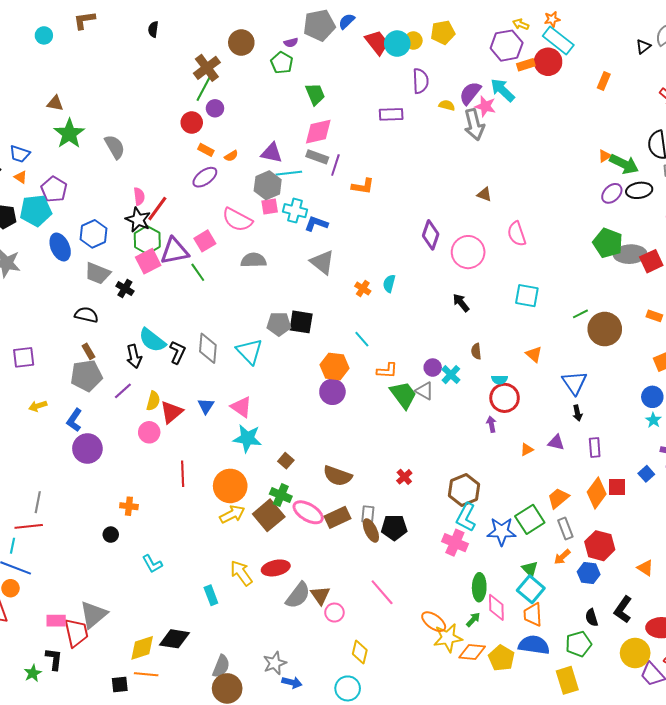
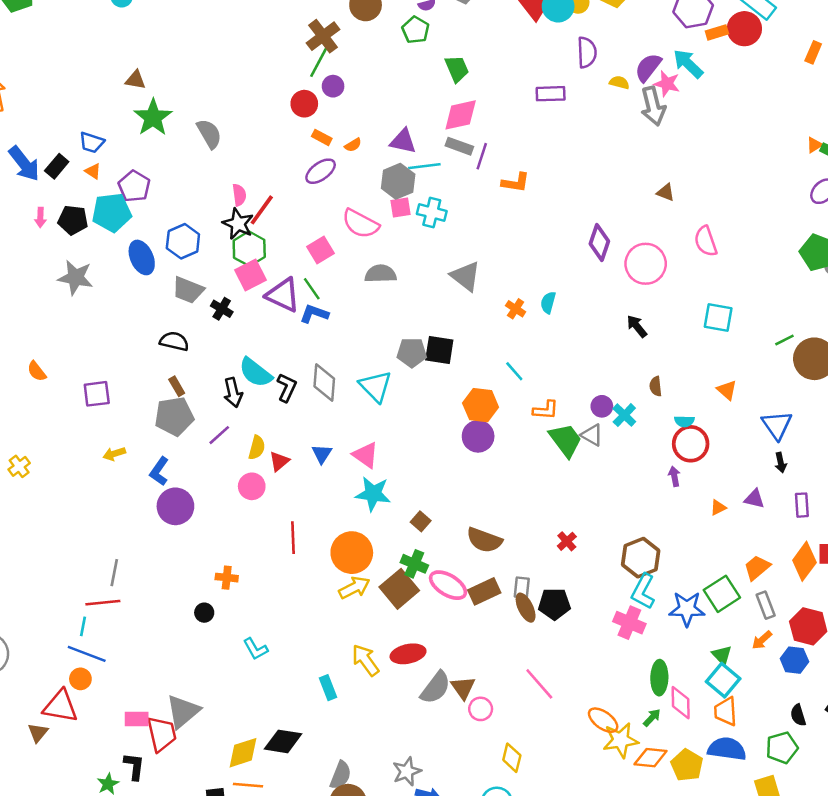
blue L-shape: (316, 224) -> (314, 314), moved
purple triangle: (174, 251) -> (283, 295), moved, turned 36
red triangle: (171, 412) -> (279, 461), size x0.7

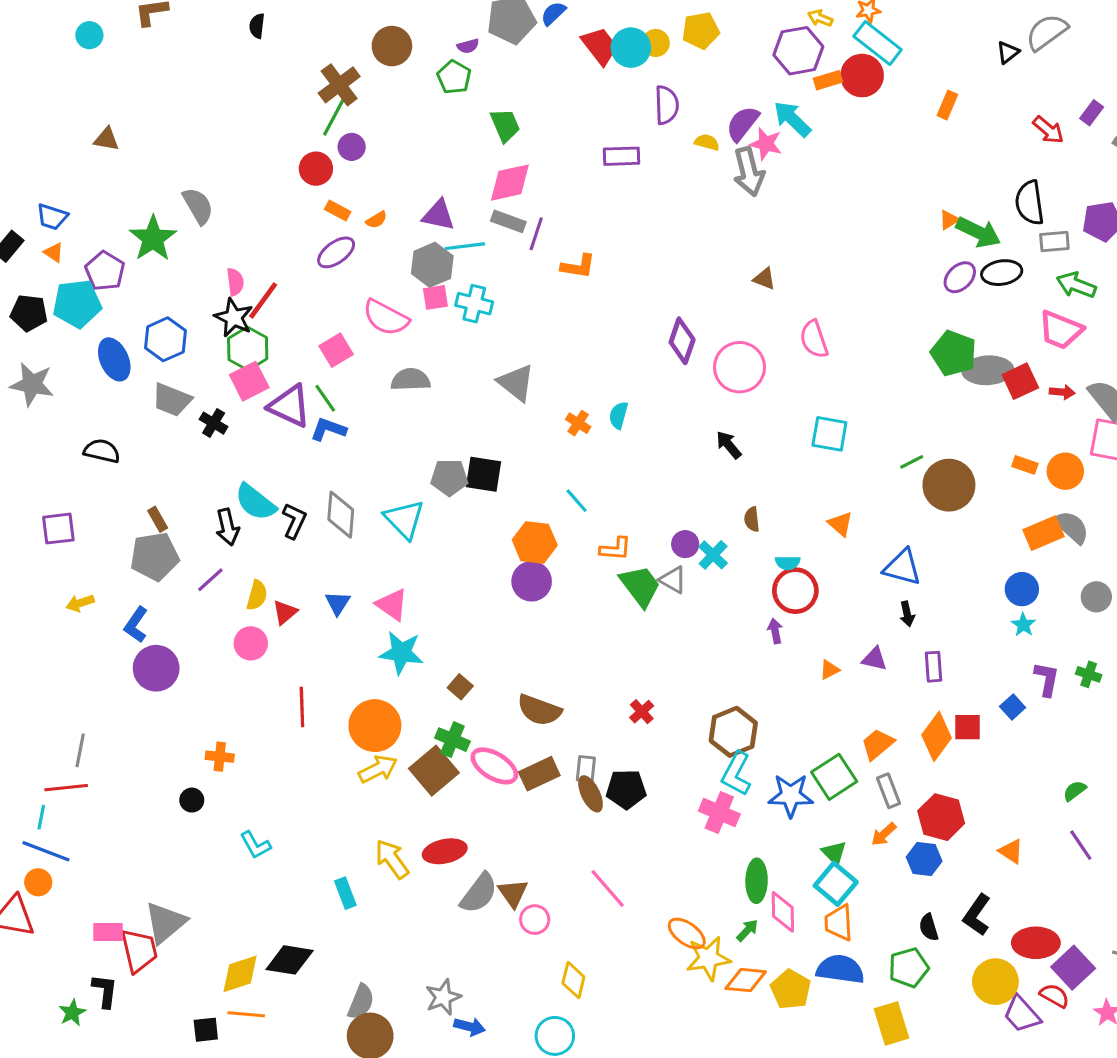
green star: (153, 117) -> (153, 238), moved
black semicircle: (174, 341) -> (102, 451), moved
blue triangle: (777, 425) -> (902, 567), turned -40

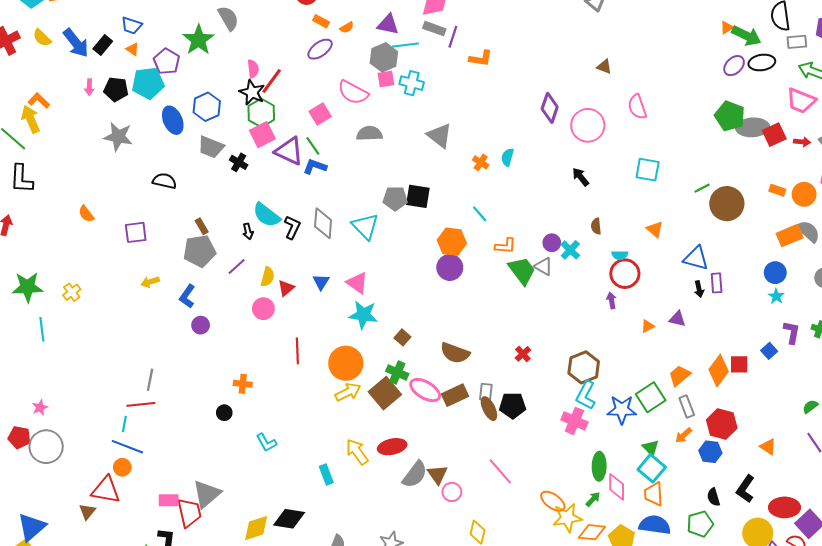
black arrow: (227, 527) -> (248, 231), size x0.7
purple rectangle: (933, 667) -> (717, 283), moved
purple circle: (156, 668) -> (201, 325), size x0.6

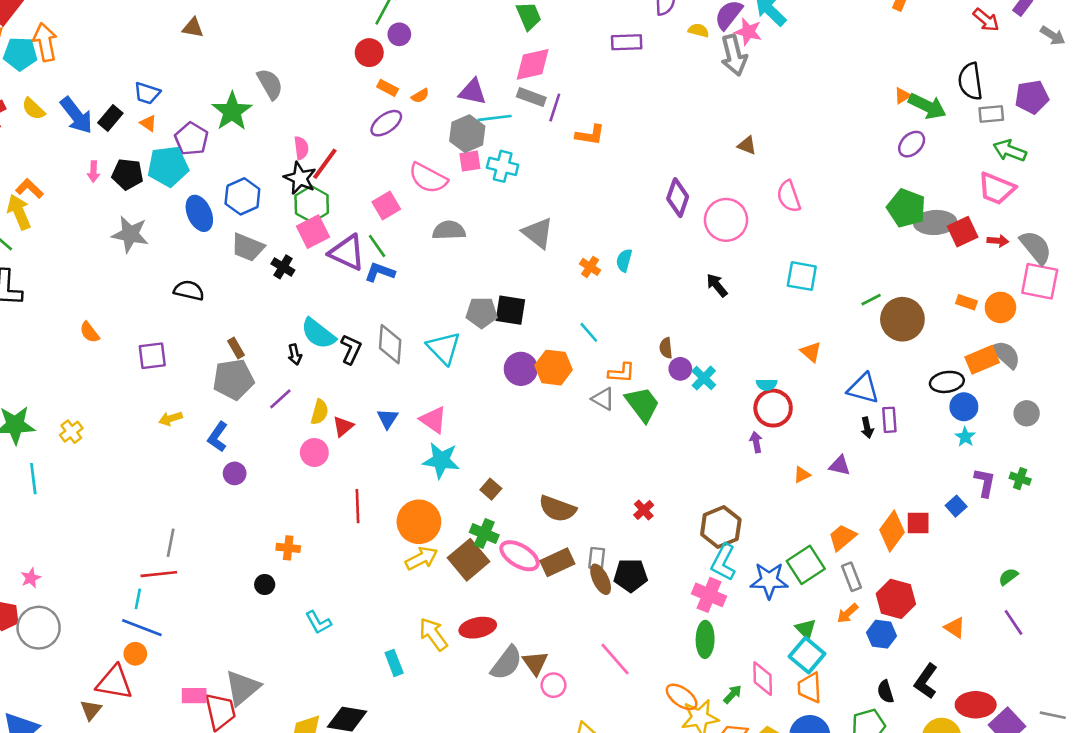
black ellipse: (762, 63) -> (947, 382), moved
brown semicircle: (596, 226) -> (666, 348), moved
gray triangle: (544, 266) -> (603, 399), moved
purple circle: (450, 267) -> (521, 369), moved
green ellipse: (599, 466) -> (705, 639), moved

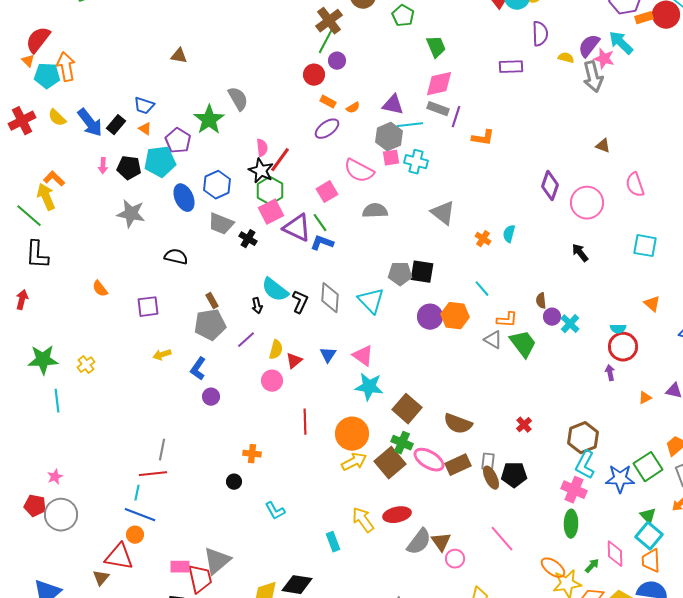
brown square: (491, 489) -> (407, 409), size x1.8

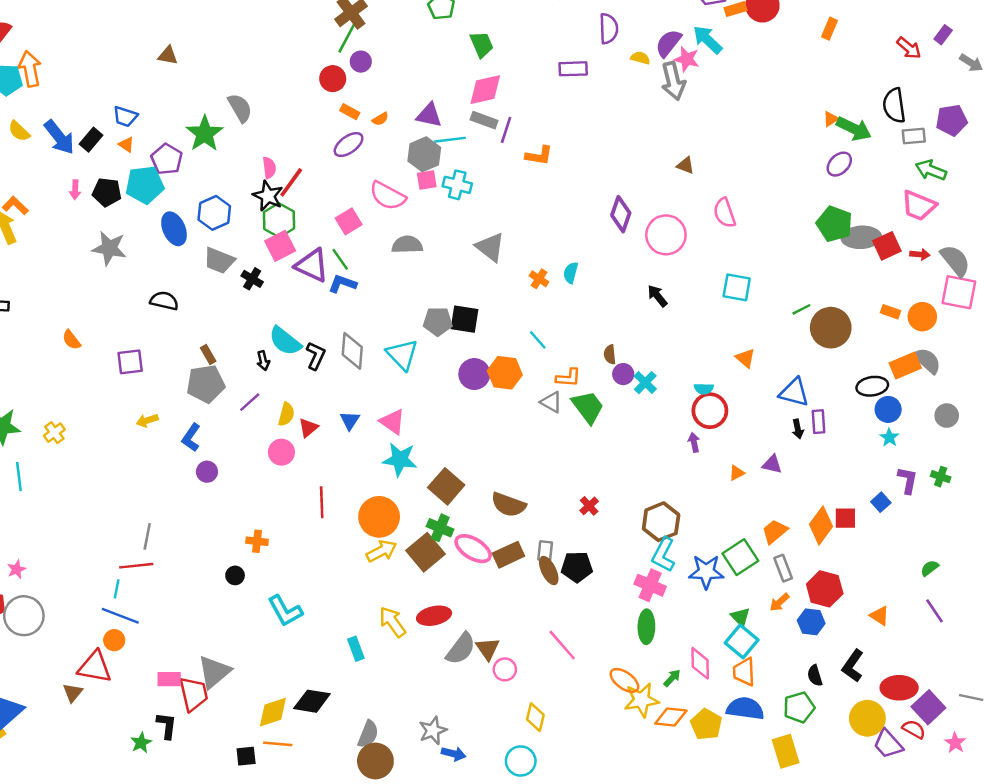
cyan L-shape: (275, 511) -> (285, 611), size x1.4

